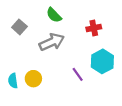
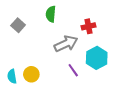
green semicircle: (54, 15) -> (51, 14), turned 49
gray arrow: (52, 42) -> (66, 44), moved

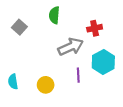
purple line: (73, 70) -> (78, 75), turned 32
yellow circle: (31, 74) -> (46, 85), moved

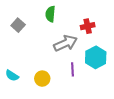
cyan semicircle: (13, 82) -> (12, 76), turned -48

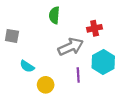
gray square: (18, 25) -> (12, 36), moved, turned -32
cyan semicircle: (12, 76) -> (27, 66), moved

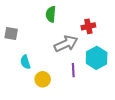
cyan semicircle: (27, 66) -> (25, 62), turned 40

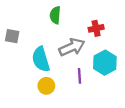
cyan semicircle: (25, 62) -> (41, 59), moved, size x1.6

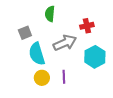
gray square: (12, 36) -> (25, 33), moved, turned -32
purple line: (79, 76) -> (64, 77), moved

